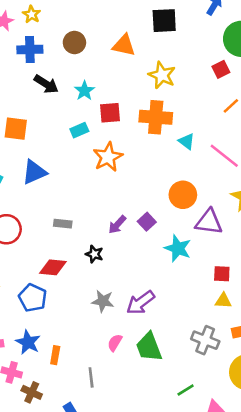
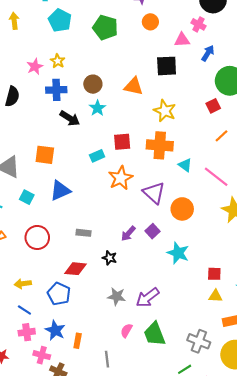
cyan star: (84, 91) -> (97, 108), moved
purple triangle: (209, 222) -> (154, 193), moved, turned 35
gray cross: (205, 340) -> (199, 341), moved

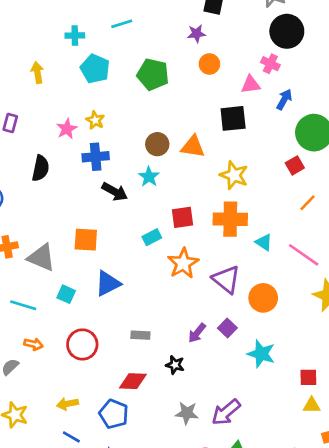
brown circle: (93, 84) -> (157, 144), moved

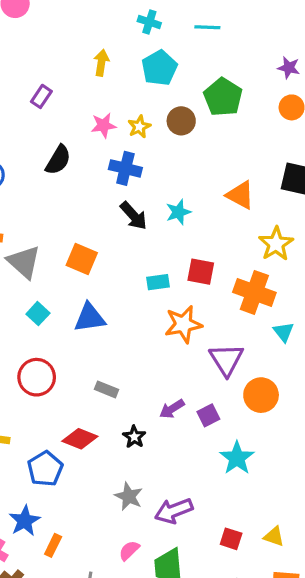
yellow arrow: (37, 73) -> (101, 63), moved
brown circle: (157, 144) -> (181, 121), moved
red square: (308, 377) -> (231, 539), moved

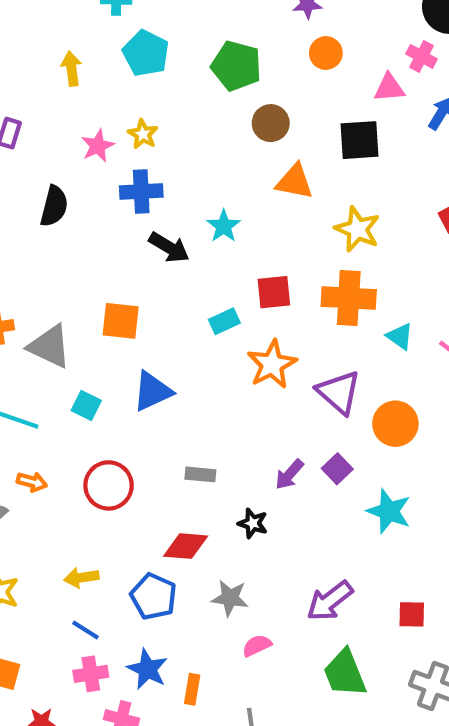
brown circle: (181, 121) -> (271, 123), moved
gray star: (129, 496) -> (230, 598), moved
pink semicircle: (129, 550) -> (257, 646), moved, turned 35

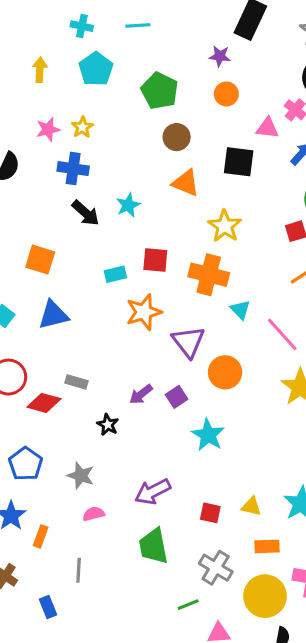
red diamond: (186, 546) -> (44, 403), moved

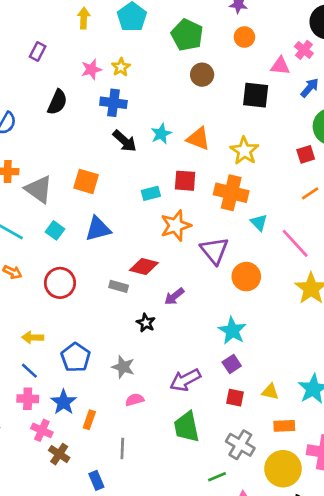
orange triangle: (186, 183) -> (198, 139), moved
purple square: (177, 397) -> (232, 364), moved
red diamond: (44, 403) -> (144, 266), moved

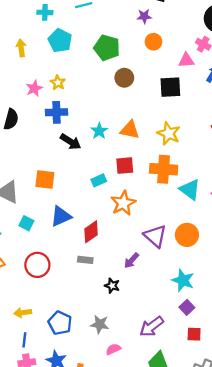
cyan triangle: (259, 222) -> (190, 190), size x1.5
purple triangle: (214, 251) -> (155, 236), moved
red diamond: (144, 266) -> (91, 232), moved, turned -40
blue line: (29, 371) -> (24, 340), turned 64

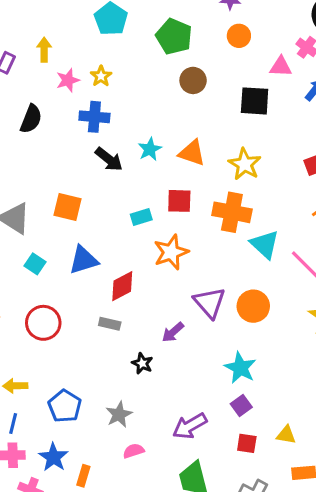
yellow arrow: (21, 48) -> (44, 50), moved
gray star: (100, 324) -> (119, 414), turned 30

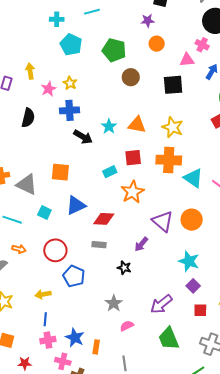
red diamond: (122, 286) -> (104, 219), turned 40
blue pentagon: (65, 406) -> (74, 276), moved

